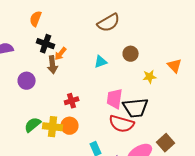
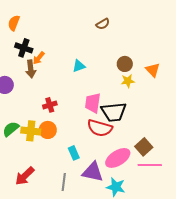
brown semicircle: (109, 23) -> (103, 24), moved, size x0.6
brown circle: (131, 54) -> (125, 64), moved

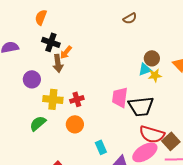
cyan triangle: (79, 66) -> (145, 69), moved
red semicircle: (100, 128) -> (152, 134), moved
yellow cross: (31, 131) -> (53, 99), moved

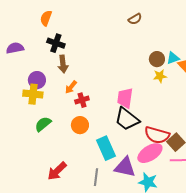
orange arrow: (66, 52) -> (71, 87), moved
cyan triangle: (145, 69) -> (173, 58), moved
yellow cross: (53, 99) -> (33, 94), moved
black trapezoid: (141, 106) -> (127, 119), moved, turned 44
cyan rectangle: (101, 147) -> (106, 148), size x1.6

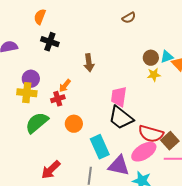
brown arrow: (63, 64) -> (89, 63), moved
red cross: (82, 100) -> (58, 99), moved
green semicircle: (43, 124) -> (37, 123), size x1.4

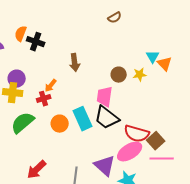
orange semicircle: (40, 17) -> (21, 34), moved
cyan triangle: (167, 57) -> (153, 57), turned -40
brown circle: (151, 58) -> (119, 75), moved
cyan rectangle: (100, 147) -> (83, 119), moved
purple triangle: (119, 166) -> (105, 166), turned 30

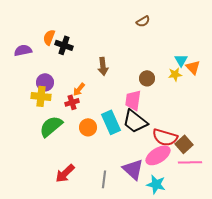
yellow star: (140, 75) -> (175, 74), moved

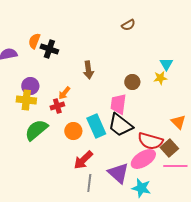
orange triangle: (193, 67) -> (178, 122), moved
red arrow: (65, 173) -> (83, 160), moved

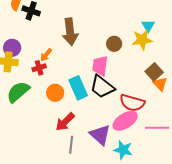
brown arrow: (88, 70) -> (70, 32), size x1.5
yellow star: (160, 78) -> (142, 40), size x1.5
brown square: (169, 148) -> (154, 72), moved

